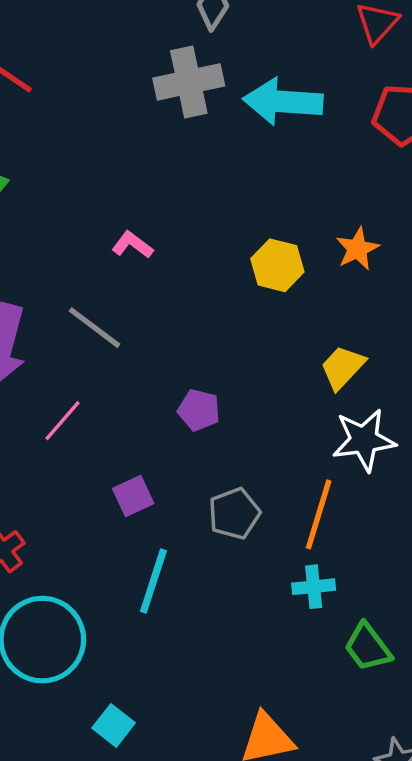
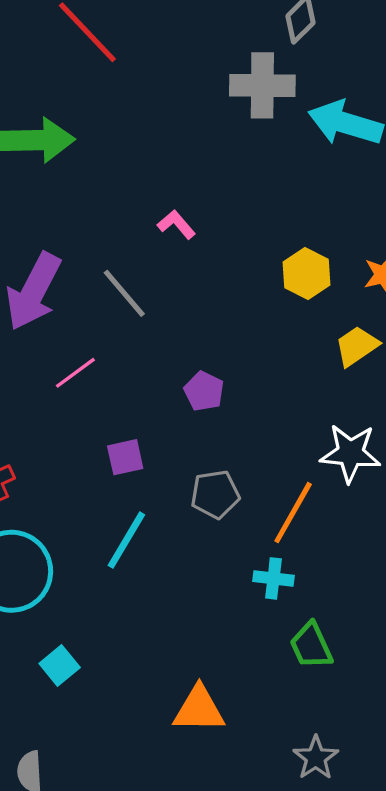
yellow trapezoid: (343, 367) -> (357, 346), moved

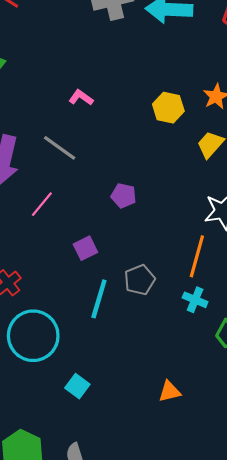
gray pentagon: (215, 494) -> (140, 280), moved
cyan cross: (273, 578) -> (195, 300), turned 30
orange triangle: (199, 709) -> (170, 392), size x0.7

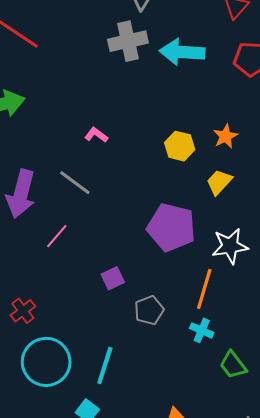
purple pentagon: (124, 196) -> (171, 227), moved, size x2.0
purple square: (85, 248) -> (113, 278), moved
cyan line: (99, 299) -> (105, 365), moved

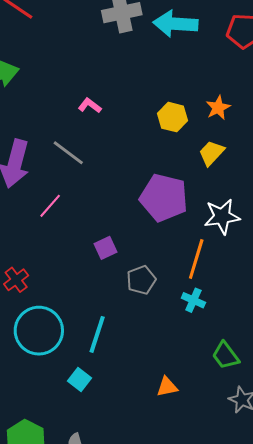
green trapezoid: (233, 365) -> (225, 356), moved

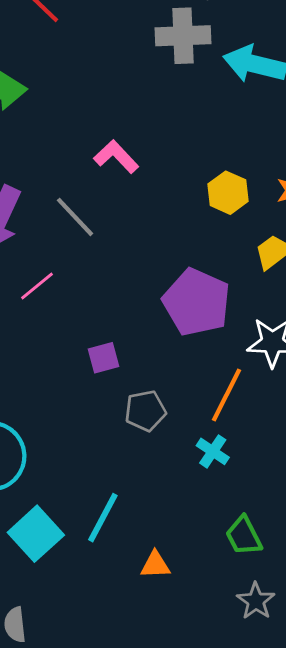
pink L-shape: (90, 106) -> (116, 157), size x1.4
cyan line: (97, 334) -> (103, 518), moved
cyan square: (80, 379) -> (36, 534), size x1.6

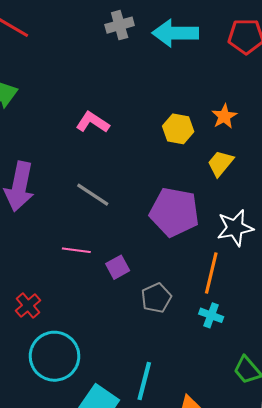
gray cross: (183, 36) -> (120, 25), size x0.7
gray line: (75, 217) -> (93, 195), moved
pink line: (37, 286) -> (76, 250), moved, turned 60

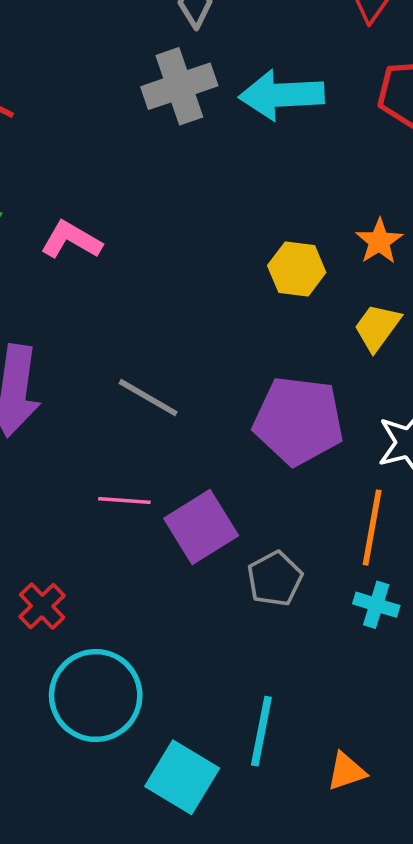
gray cross: (120, 25) -> (179, 86), size x1.4
pink L-shape: (93, 122) -> (71, 240), moved
purple square: (118, 267) -> (201, 527), size x1.6

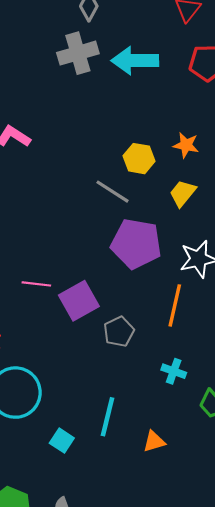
orange star: (379, 241) -> (186, 145), turned -30
gray line: (148, 398) -> (113, 192), moved
cyan cross: (376, 605) -> (174, 371), moved
cyan square: (182, 777) -> (62, 441), size x0.6

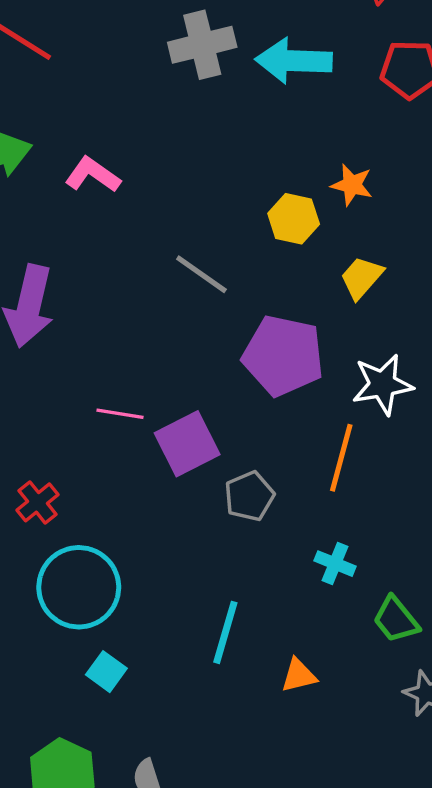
orange star: (186, 145) -> (352, 185), moved
gray line: (113, 192) -> (201, 274), moved
cyan square: (62, 441) -> (106, 672), moved

